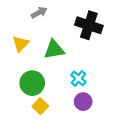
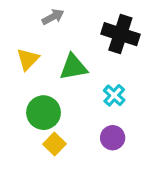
cyan cross: (78, 78) -> (114, 95), moved

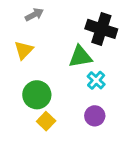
gray arrow: (53, 17) -> (34, 14), moved
green triangle: (73, 67) -> (80, 57), moved

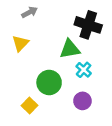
green circle: (37, 95) -> (49, 82), moved
yellow square: (46, 121) -> (30, 106), moved

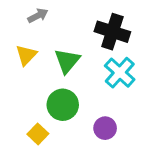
green triangle: (70, 49) -> (67, 61), moved, turned -40
cyan cross: (84, 70) -> (120, 73), moved, size x1.5

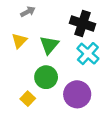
purple circle: (105, 128) -> (77, 94), size x1.6

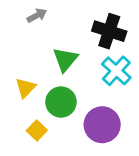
yellow triangle: (19, 41) -> (25, 88), moved

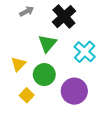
black cross: (109, 31) -> (64, 17), moved, turned 30

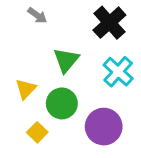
gray arrow: (27, 11) -> (37, 15), turned 64
black cross: (64, 17) -> (109, 23), moved

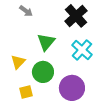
yellow square: (37, 132) -> (26, 92), turned 32

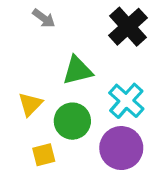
green triangle: (46, 42) -> (77, 70), turned 36
cyan cross: (82, 50) -> (126, 101), moved

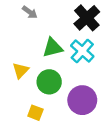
cyan cross: (126, 101) -> (82, 51), moved
yellow square: (44, 155) -> (35, 113), moved, turned 35

